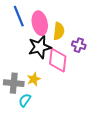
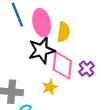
purple cross: (79, 45) -> (87, 69), moved, turned 32
yellow star: (34, 79) -> (50, 87), moved

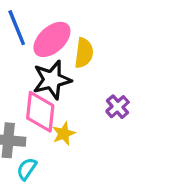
pink ellipse: (42, 23) -> (52, 39), turned 60
pink diamond: (62, 65) -> (40, 112), moved

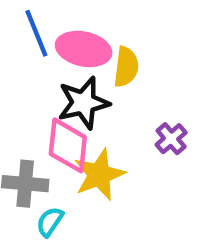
pink ellipse: (52, 39) -> (84, 49), turned 54
yellow star: (64, 134) -> (99, 175), size x1.6

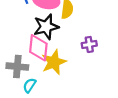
purple cross: (171, 139) -> (89, 44), turned 32

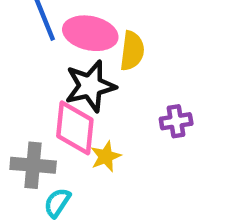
yellow star: (54, 62) -> (106, 156), size x0.6

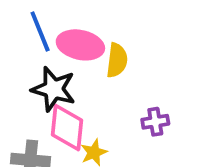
black star: (90, 86) -> (54, 89), moved, turned 30

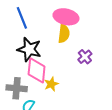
pink ellipse: (80, 45) -> (66, 17), moved
purple cross: (155, 122) -> (85, 57), moved, turned -32

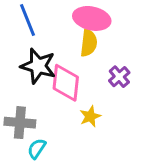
pink diamond: (37, 70) -> (66, 83), moved
yellow star: (51, 84) -> (90, 116), moved

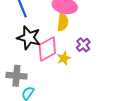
pink diamond: (66, 83) -> (47, 49), turned 55
yellow star: (90, 116) -> (64, 58), moved

